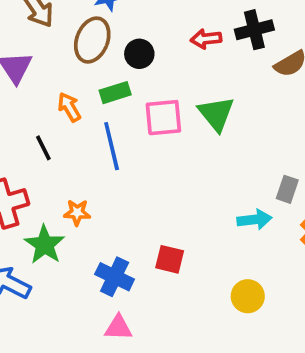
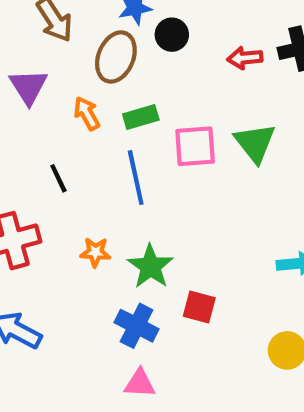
black circle: (139, 54) -> (172, 35), moved
orange arrow: (69, 107) -> (87, 113), moved
green star: (45, 245) -> (150, 266), moved

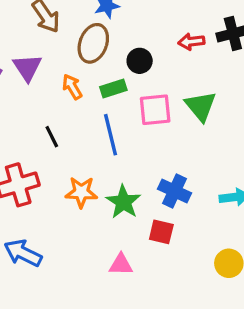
black circle: (172, 35) -> (140, 61), moved
orange star: (95, 252) -> (81, 192), size x1.4
blue cross: (137, 326) -> (175, 191), moved
pink triangle: (140, 383) -> (121, 264), moved

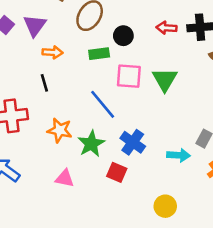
orange arrow: (72, 87) -> (53, 52), moved, turned 114
blue line: (111, 135) -> (103, 104), moved, turned -36
pink triangle: (121, 264) -> (65, 178), moved

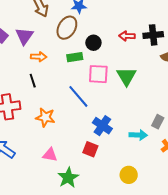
green star: (91, 144) -> (68, 178), moved

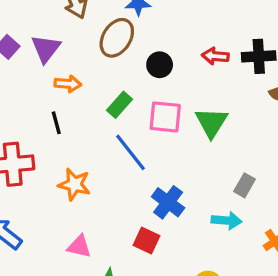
green rectangle: (75, 57) -> (119, 105), moved, turned -42
gray rectangle: (158, 122) -> (245, 185), moved

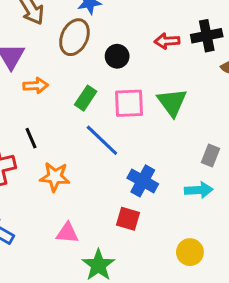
black line: (56, 123) -> (31, 138), moved

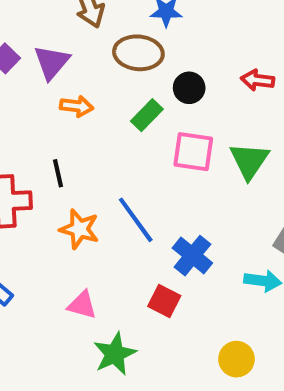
brown ellipse: (74, 37) -> (138, 53), turned 60
green rectangle: (86, 98) -> (147, 115), moved
blue line: (102, 140) -> (136, 220), moved

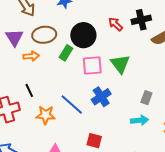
brown ellipse: (138, 53) -> (44, 35), moved
red arrow: (257, 80) -> (116, 24), turned 49
black circle: (189, 88) -> (83, 35), size x1.6
blue cross: (192, 256) -> (101, 97), moved, turned 30

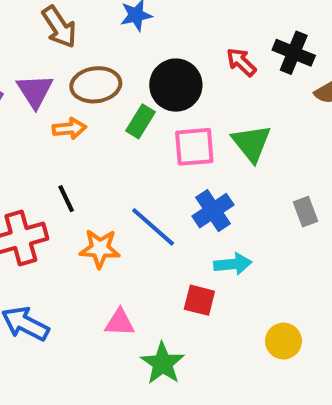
black cross: (141, 20) -> (294, 53), turned 36
gray rectangle: (146, 98) -> (305, 212), turned -40
cyan arrow: (140, 120) -> (233, 264), moved

